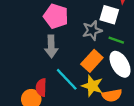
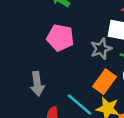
gray arrow: (51, 46) -> (37, 84), moved

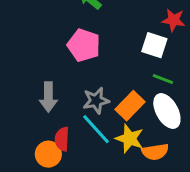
gray star: (101, 49) -> (96, 101), moved

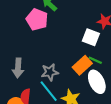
pink pentagon: (84, 45) -> (37, 19), moved
orange rectangle: (130, 106) -> (82, 65), moved

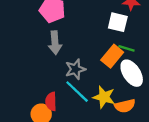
gray arrow: (18, 68) -> (55, 43), moved

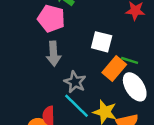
white square: (118, 22) -> (102, 42), moved
gray star: (75, 69) -> (75, 82), turned -30

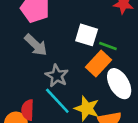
gray arrow: (54, 54) -> (36, 45), turned -45
green line: (130, 60) -> (108, 46), moved

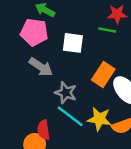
white square: (87, 35) -> (73, 43), moved
green line: (108, 46) -> (107, 30), moved

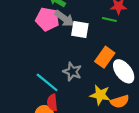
gray arrow: (41, 67) -> (64, 18), moved
cyan line: (70, 116) -> (47, 82), moved

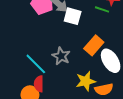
yellow star: (100, 95) -> (86, 81), turned -30

